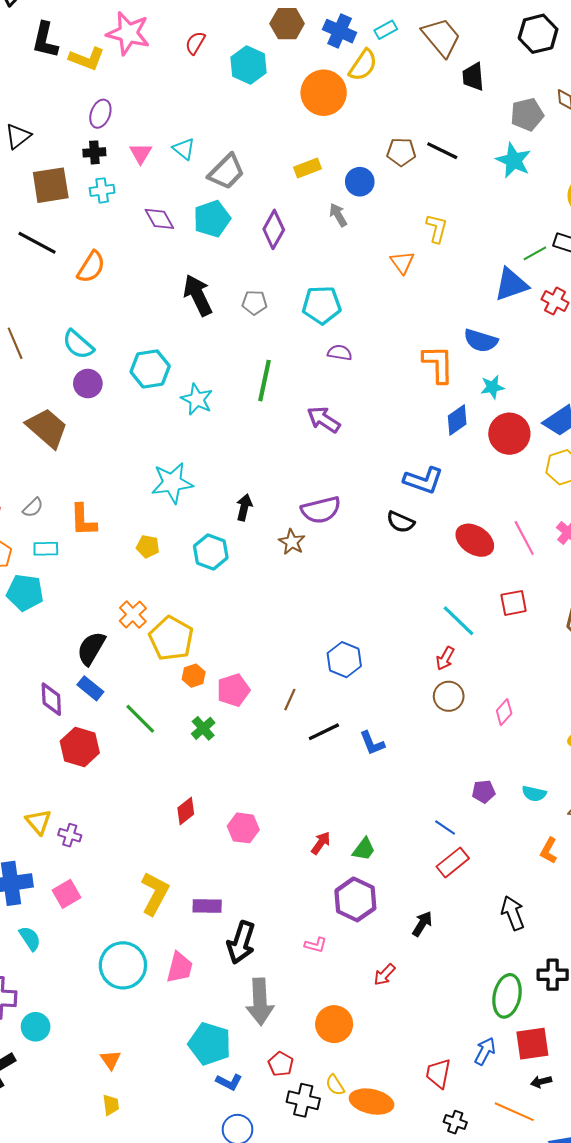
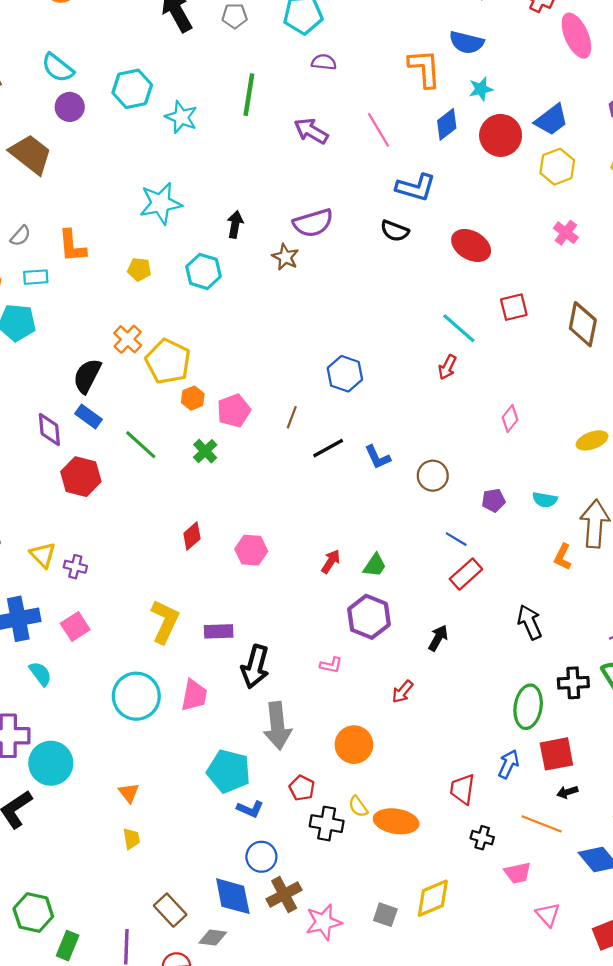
pink line: (524, 538) -> (378, 130), moved
brown circle: (449, 696) -> (433, 476), moved
cyan circle: (36, 1027) -> (51, 763), size x1.5

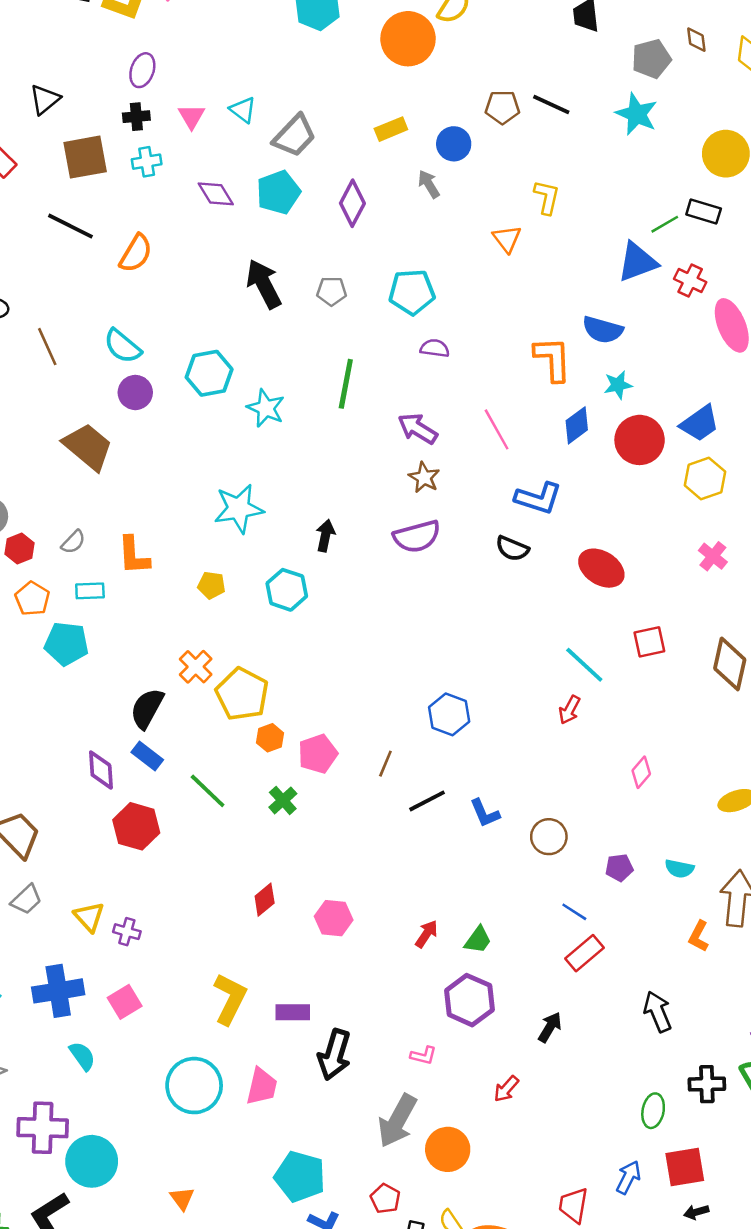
brown star: (285, 257) -> (424, 477), moved
green ellipse: (528, 707) -> (653, 1111), size x0.7
gray arrow: (277, 726) -> (397, 1121), moved, turned 33

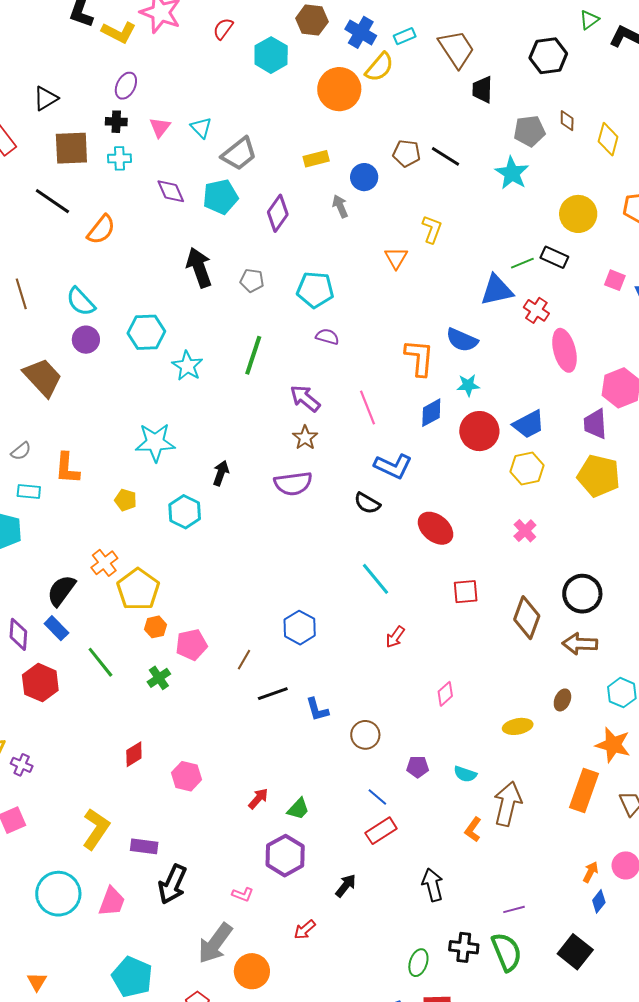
cyan line: (584, 665) -> (375, 579), moved

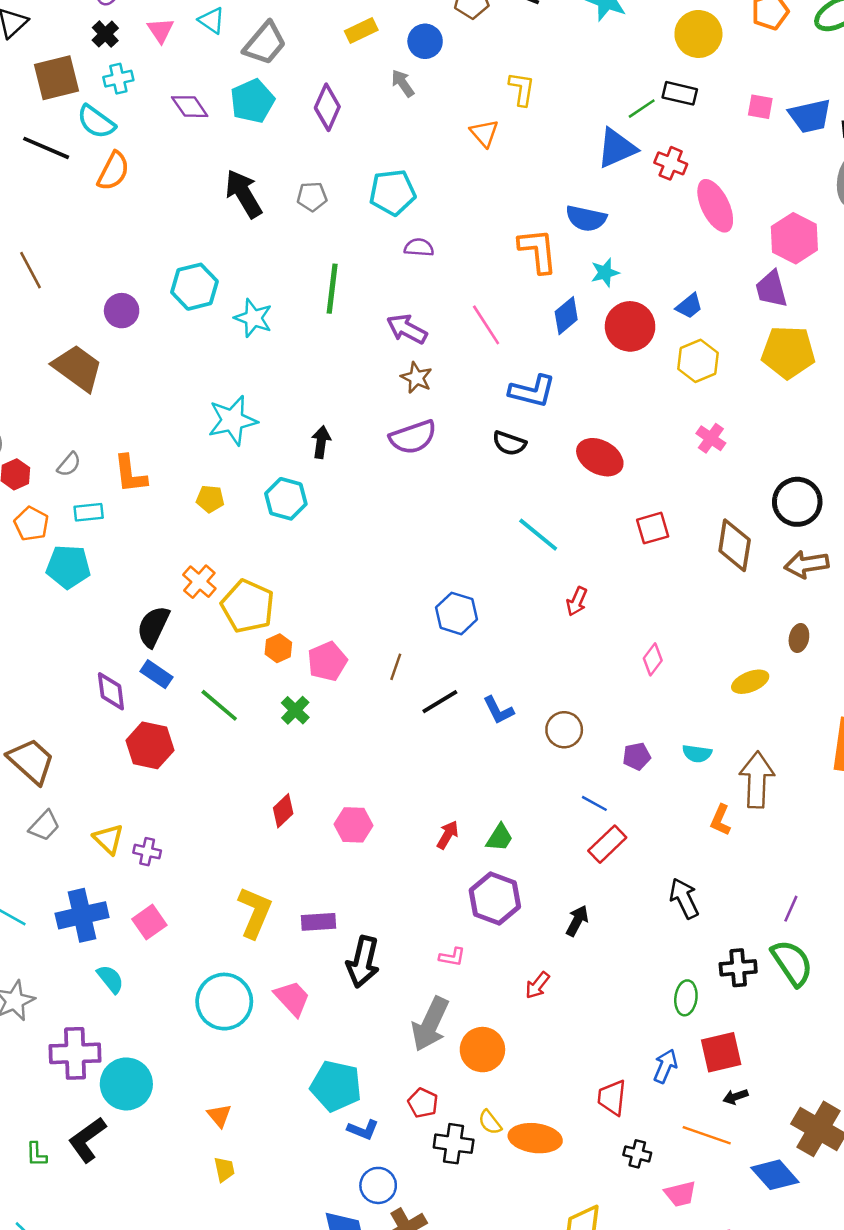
black cross: (116, 122) -> (105, 34), turned -35
cyan semicircle: (81, 302) -> (96, 122), moved
blue trapezoid: (529, 424) -> (689, 306), size x0.7
pink trapezoid: (112, 902) -> (292, 998), turned -52
purple line: (514, 909) -> (791, 909), turned -40

